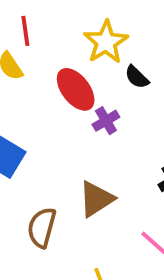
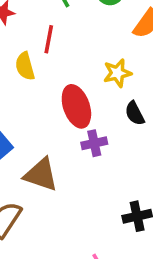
yellow star: (106, 42) -> (117, 73), size x0.7
brown triangle: (96, 199) -> (41, 175), moved, turned 33

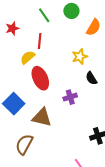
yellow semicircle: (25, 66) -> (28, 57), turned 70
red ellipse: (76, 106) -> (40, 78), moved

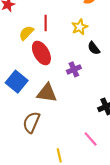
red line: (40, 41) -> (46, 23), moved

